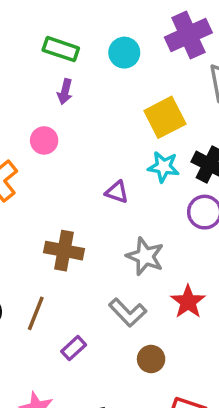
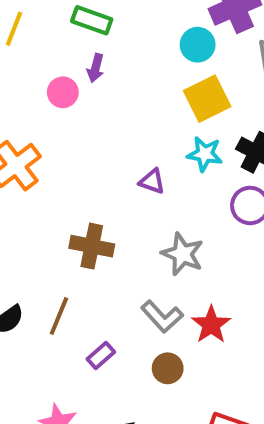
cyan circle: (124, 53) -> (198, 45), moved
pink circle: (44, 140) -> (63, 92), moved
red star: (188, 302) -> (211, 325), moved
brown circle: (151, 359) -> (168, 368), moved

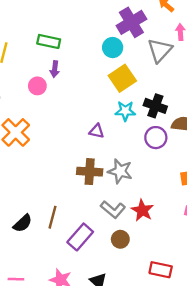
brown cross: (92, 246) -> (90, 172), moved
purple rectangle: (101, 355) -> (80, 237), size x1.6

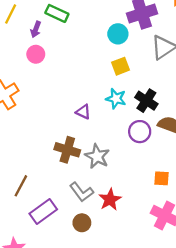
purple arrow: (55, 69) -> (36, 29), moved
yellow square: (122, 78) -> (120, 66), size x0.7

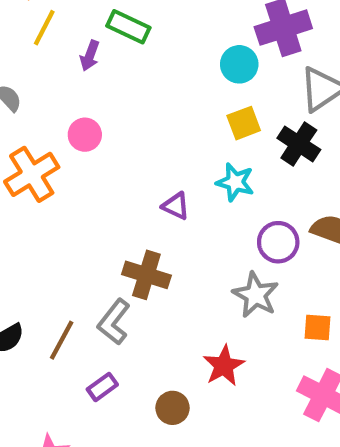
pink circle: (36, 54) -> (85, 135), moved
black cross: (146, 101) -> (299, 144), moved
gray star: (97, 156) -> (256, 295), moved
gray L-shape: (81, 192) -> (114, 322), moved, turned 75
purple rectangle: (43, 211) -> (102, 387), size x0.6

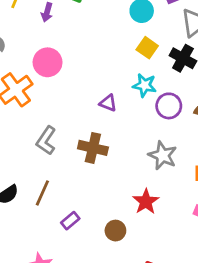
yellow square: (244, 123) -> (147, 48), turned -30
pink circle: (85, 135) -> (48, 62), size x1.4
purple circle: (278, 242) -> (169, 106), moved
gray L-shape: (114, 322) -> (46, 141), moved

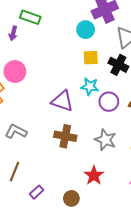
yellow square: (147, 48) -> (91, 58), turned -35
purple triangle: (108, 103) -> (62, 101), size x1.6
gray L-shape: (46, 141) -> (16, 131), turned 85
brown cross: (93, 148) -> (65, 136), moved

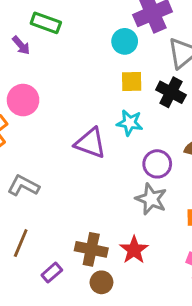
purple arrow: (13, 33) -> (21, 45), turned -56
purple circle: (109, 102) -> (157, 164), moved
brown cross: (65, 136) -> (91, 249), moved

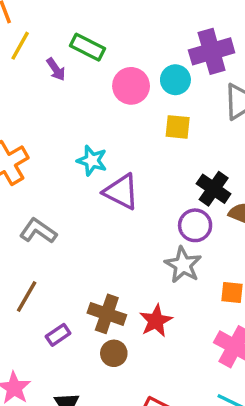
black cross: (171, 92) -> (214, 189), moved
pink circle: (23, 100) -> (131, 86), moved
cyan star: (130, 123) -> (92, 161), moved

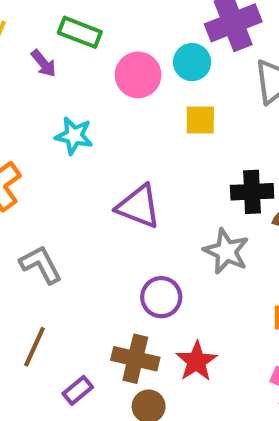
cyan star: (92, 161) -> (74, 136), moved
black cross: (214, 189) -> (252, 192), turned -32
purple circle: (195, 225) -> (161, 297), moved
gray L-shape: (38, 231) -> (41, 265), turned 33
gray star: (183, 265) -> (226, 251), moved

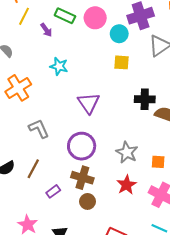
pink circle: (138, 75) -> (95, 18), moved
purple triangle: (139, 206) -> (89, 103), turned 30
gray star: (226, 251) -> (127, 152), moved
purple circle: (161, 297) -> (82, 146), moved, size x1.4
red star: (197, 361) -> (127, 185), moved

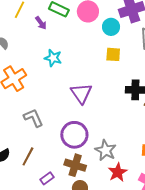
gray star: (127, 152) -> (106, 150), moved

